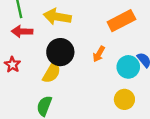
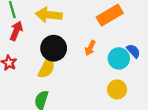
red arrow: (22, 31) -> (16, 31), turned 114

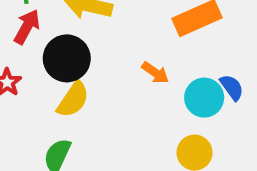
black circle: (54, 48) -> (67, 58), moved
orange arrow: (90, 48) -> (155, 73), turned -88

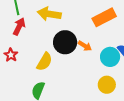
black circle: (67, 58) -> (65, 42), moved

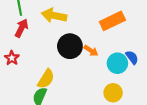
yellow semicircle: (44, 62) -> (46, 79), moved

